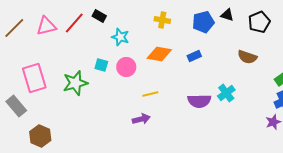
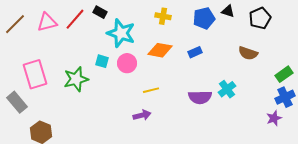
cyan star: (120, 37) -> (121, 33), size x1.6

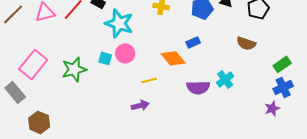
orange diamond: (160, 50) -> (173, 58), moved, turned 40
cyan square: (102, 61) -> (105, 58), moved
pink rectangle: (35, 74) -> (33, 64), turned 56

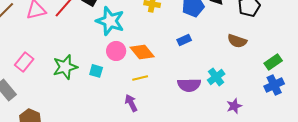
cyan square: (105, 58) -> (96, 71), moved
orange diamond: (173, 58) -> (142, 52), moved
pink rectangle: (33, 64) -> (24, 62), size x0.7
purple arrow: (140, 105) -> (131, 103), turned -102
purple star: (272, 108) -> (234, 106), moved

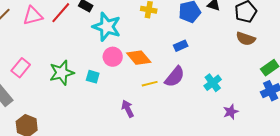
brown semicircle: (237, 41) -> (246, 39), moved
yellow line: (140, 78) -> (150, 84), moved
purple semicircle: (189, 85) -> (175, 77), moved, turned -50

